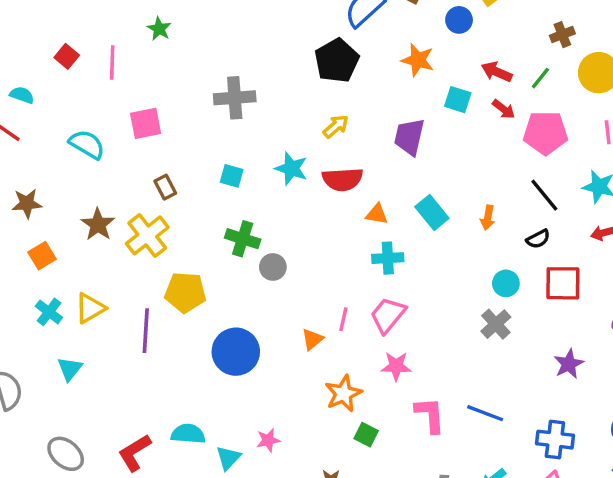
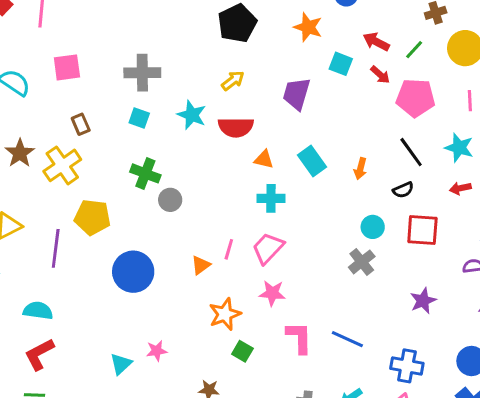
gray cross: (235, 98) -> (142, 73), moved
cyan semicircle: (188, 434) -> (38, 311), moved

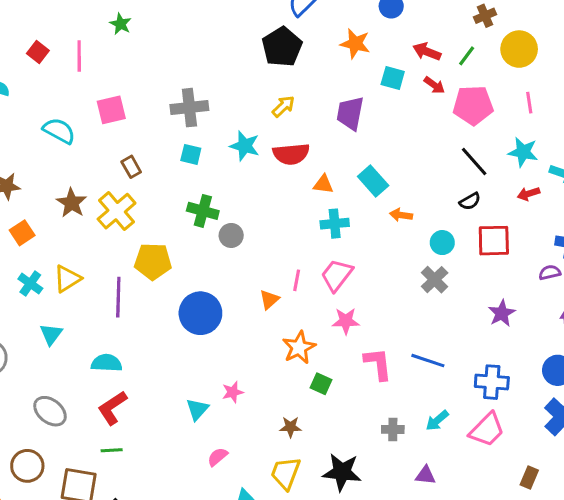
orange arrow: (360, 169) -> (401, 215), moved, turned 90

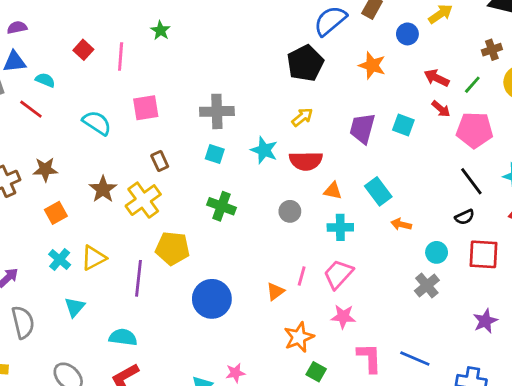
cyan square: (393, 78) -> (403, 125), moved
gray circle: (231, 235) -> (290, 211), moved

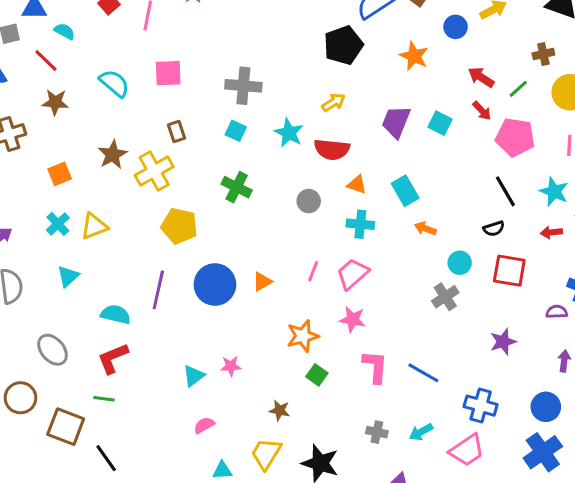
brown star: (45, 169) -> (55, 102), moved
purple line: (139, 278) -> (158, 290), moved
orange triangle: (275, 292) -> (262, 282), moved

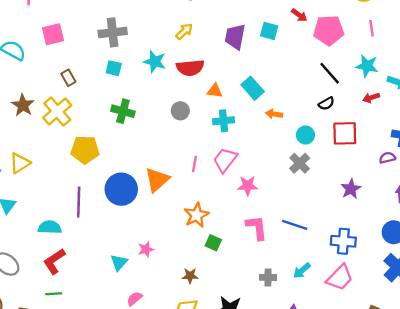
orange triangle: (262, 282) -> (157, 180), size x1.6
pink star: (352, 319) -> (248, 186), moved

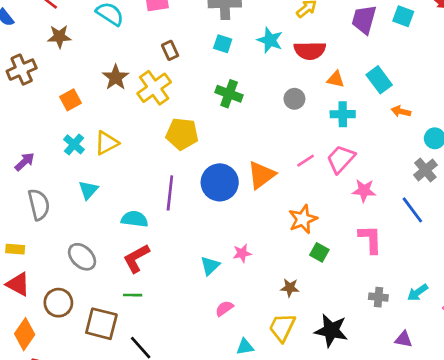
pink line: (194, 164) -> (306, 161), turned 42
blue line: (295, 225) -> (412, 210), moved, turned 30

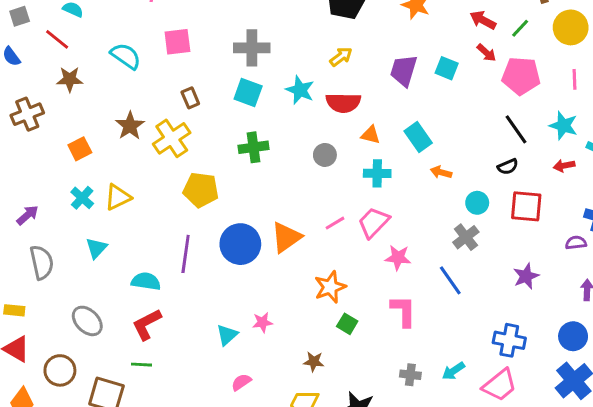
cyan square: (223, 44) -> (248, 92), size x1.4
green cross: (229, 94) -> (254, 147), turned -30

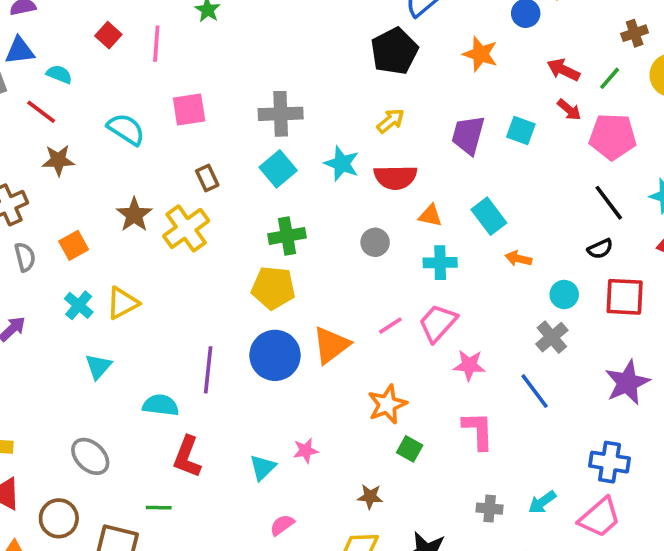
cyan square: (248, 92) -> (278, 169), turned 32
yellow pentagon: (201, 190) -> (273, 288), moved
gray semicircle: (42, 262) -> (25, 257), moved, size x0.7
purple star: (526, 276) -> (627, 383), size x1.4
red L-shape: (147, 324) -> (187, 457), moved, turned -40

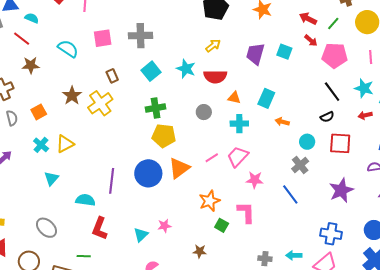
gray cross: (281, 114) -> (141, 36), moved
cyan rectangle: (489, 216) -> (266, 98), turned 60
yellow pentagon: (273, 288) -> (164, 136), moved
pink L-shape: (478, 431) -> (246, 212), moved
cyan arrow: (542, 502) -> (294, 255), turned 35

